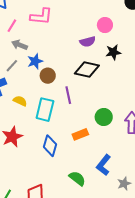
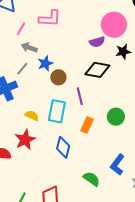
pink circle: (105, 25) -> (114, 25), size x1.6
yellow semicircle: (20, 101) -> (32, 116), moved
orange rectangle: (80, 134) -> (87, 125), moved, turned -42

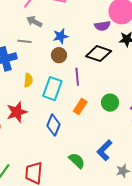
blue star: (45, 63) -> (61, 36), moved
gray line: (22, 69) -> (25, 41), turned 48
yellow semicircle: (32, 116) -> (28, 80), moved, turned 64

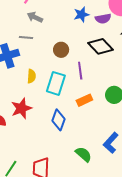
blue star: (61, 36) -> (81, 15), moved
black diamond: (99, 54) -> (101, 46), turned 30
orange rectangle: (80, 107) -> (84, 100), turned 35

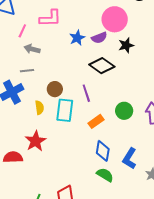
brown circle: (61, 50) -> (55, 89), moved
blue diamond: (59, 120) -> (103, 151), moved

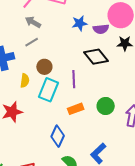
gray line: (27, 71) -> (32, 42), moved, turned -40
blue diamond: (103, 151) -> (58, 136), moved

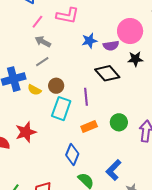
yellow semicircle: (25, 81) -> (34, 90), moved, turned 112

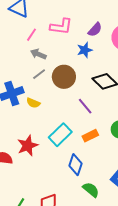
purple semicircle: (111, 46) -> (95, 30), moved, turned -35
brown circle: (56, 86) -> (64, 77), moved, size x1.5
purple line: (86, 97) -> (85, 106), turned -30
cyan rectangle: (61, 109) -> (60, 135), moved, turned 30

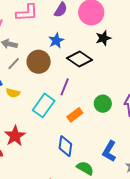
blue star: (85, 50) -> (56, 41), moved
purple line: (85, 106) -> (65, 87), turned 72
cyan rectangle: (60, 135) -> (44, 105), moved

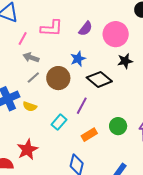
cyan rectangle: (44, 105) -> (59, 122), size x0.7

